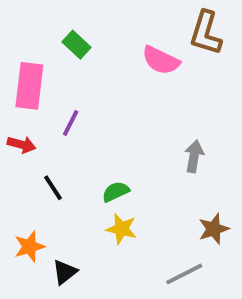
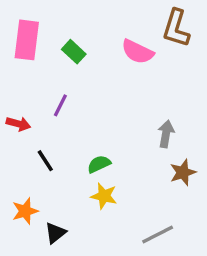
green rectangle: (76, 45) -> (74, 52), moved
pink rectangle: (29, 86) -> (27, 40), moved
brown star: (214, 229) -> (183, 172), moved

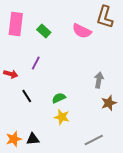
orange star: (25, 211) -> (14, 139), moved
black triangle: (55, 233) -> (33, 139), turned 32

